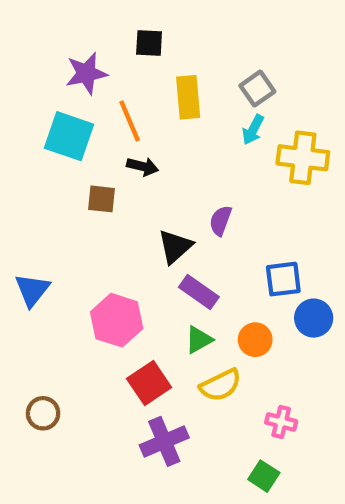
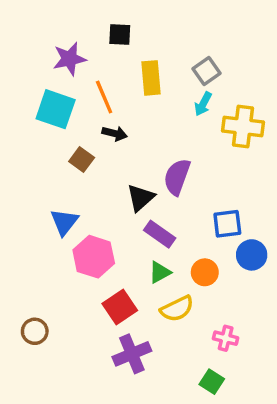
brown square: (101, 199) -> (82, 159), turned 30
purple semicircle: (221, 221) -> (177, 177), size x1.5
blue triangle: (32, 290) -> (64, 222), moved

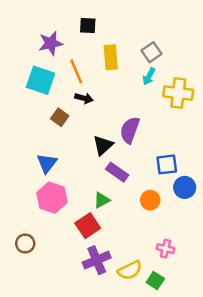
pink hexagon: (94, 257) -> (52, 198), moved
green triangle: (160, 272) -> (102, 200), moved
yellow semicircle: (177, 309) -> (130, 270), moved

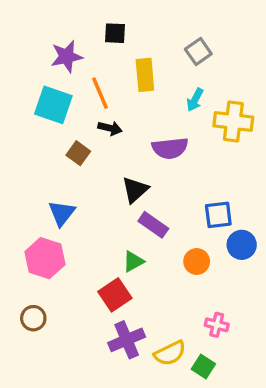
gray square: (151, 52) -> (198, 51), moved
purple semicircle: (130, 130) -> (170, 148), moved, turned -116
pink hexagon: (52, 198) -> (45, 258), moved

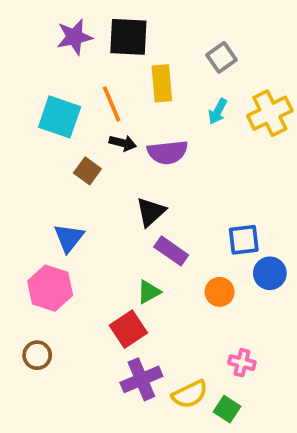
black square: (115, 33) -> (128, 37), size x1.6
purple star: (67, 56) -> (74, 37), moved
yellow cross: (233, 121) -> (270, 113), moved, turned -33
purple semicircle: (170, 148) -> (167, 152), moved

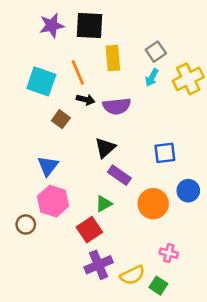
gray square: (221, 57) -> (156, 52), moved
blue square: (244, 240) -> (165, 153), moved
pink hexagon: (50, 288) -> (53, 201), moved
orange circle: (220, 292) -> (153, 204), size x1.5
brown circle: (37, 355) -> (26, 224), moved

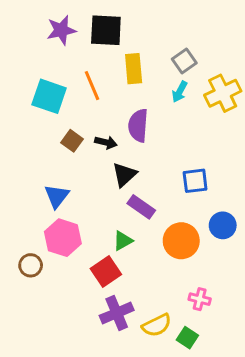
black arrow: (86, 100) -> (106, 142), moved
purple semicircle: (117, 106) -> (138, 125), turned 100

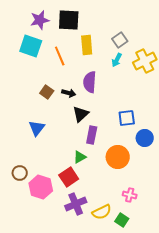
cyan square: (49, 96) -> (31, 46), moved
purple rectangle: (141, 207) -> (92, 135), turned 66
blue circle: (223, 225) -> (145, 138), moved
pink hexagon: (63, 238) -> (41, 187), moved

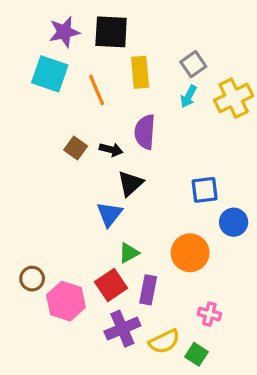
blue triangle: (37, 128) -> (109, 214), moved
purple rectangle: (92, 135) -> (148, 290), moved

